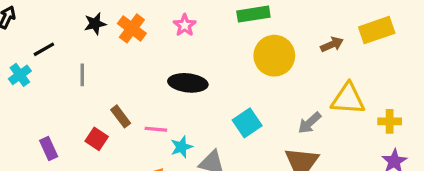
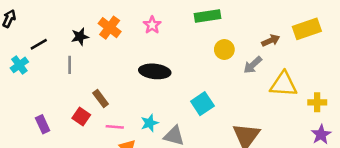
black star: (95, 24) -> (80, 37), moved
yellow circle: (274, 56) -> (224, 49), size x0.6
gray arrow: (310, 123) -> (253, 65), moved
pink line: (156, 129) -> (115, 127), moved

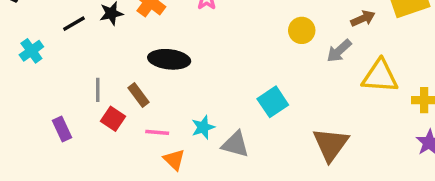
black line: (39, 44) -> (74, 24), moved
gray line: (70, 65) -> (98, 90), moved
black ellipse: (155, 71) -> (169, 59), moved

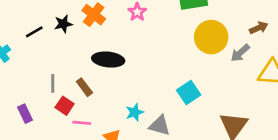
yellow circle: (302, 30) -> (211, 37), size x1.6
pink line: (157, 132) -> (82, 123), moved

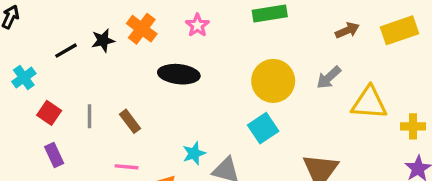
brown arrow: (259, 28) -> (347, 30), moved
yellow circle: (211, 37) -> (273, 81), moved
black ellipse: (108, 60) -> (179, 74), moved
red square: (65, 106) -> (49, 113), moved

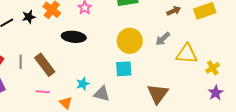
brown rectangle: (130, 121) -> (45, 65), size x1.6
yellow cross: (413, 126) -> (213, 68), turned -32
cyan square: (263, 128) -> (124, 69), turned 30

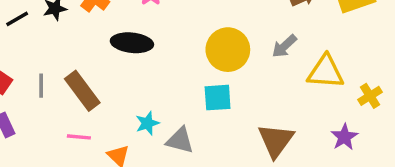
purple star: (216, 93) -> (344, 137), moved

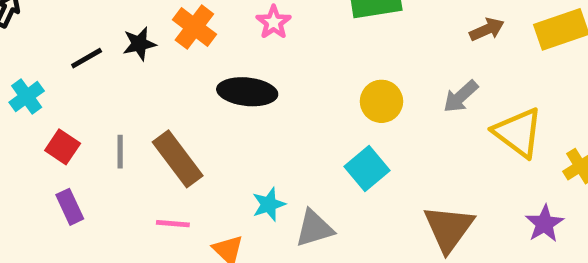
yellow circle: (228, 50) -> (381, 101), size x0.7
yellow triangle: (325, 72) -> (518, 133), turned 33
cyan square: (218, 98) -> (367, 168), turned -36
gray triangle: (180, 140) -> (314, 228), turned -32

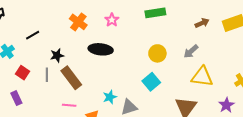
black star: (139, 44) -> (57, 55), moved
yellow triangle: (518, 133) -> (202, 77), moved, turned -30
purple rectangle: (70, 207) -> (16, 98), moved

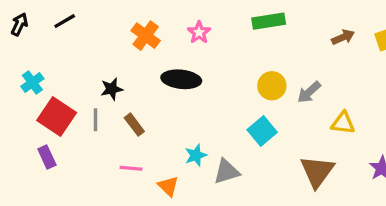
black line: (33, 35) -> (65, 21), moved
gray arrow: (191, 51) -> (309, 92), moved
red square: (22, 73) -> (57, 116), size x1.6
yellow triangle: (202, 77) -> (343, 123), size x0.7
brown rectangle: (71, 78) -> (134, 125), size x0.6

